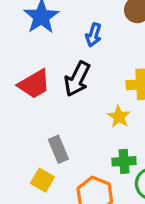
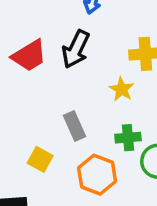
gray rectangle: (58, 149) -> (75, 126), moved

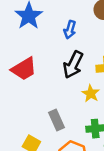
black arrow: (76, 49) -> (73, 65), moved

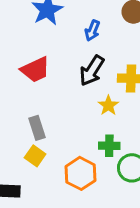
gray rectangle: (57, 120) -> (37, 128), moved

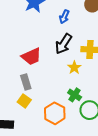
red trapezoid: (35, 70) -> (31, 56), moved
green cross: (109, 146) -> (75, 95), turned 32

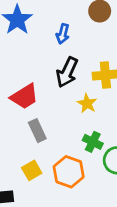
gray rectangle: (26, 82) -> (37, 131), moved
yellow square: (24, 101) -> (32, 170), moved, turned 32

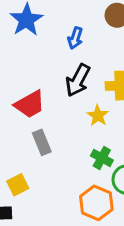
yellow square: (32, 170) -> (18, 185), moved
orange hexagon: (69, 172) -> (96, 203), moved

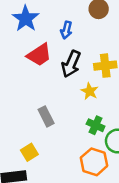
red trapezoid: (30, 104) -> (39, 55), moved

